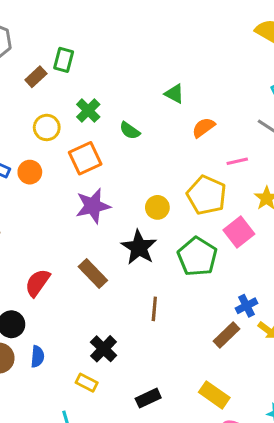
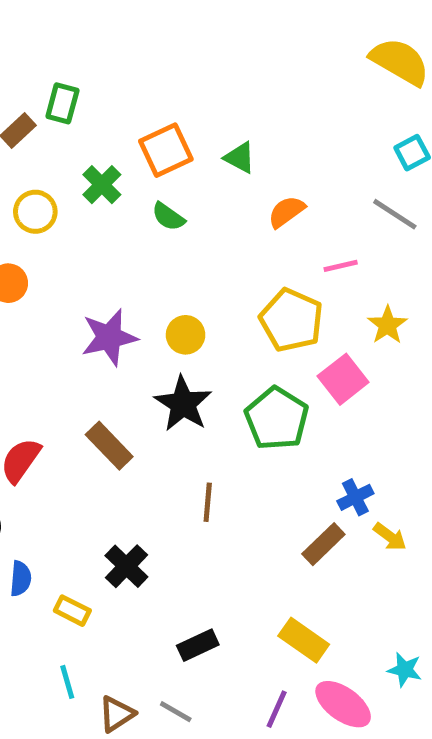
orange square: (85, 158) -> (166, 150), moved
yellow circle: (157, 207) -> (186, 335), moved
yellow rectangle: (87, 383) -> (72, 611), moved

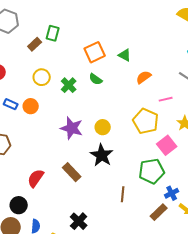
green cross: (102, 185) -> (69, 85), moved
purple star: (109, 337) -> (72, 128), turned 30
green pentagon: (277, 419) -> (152, 171), moved, turned 30
brown line: (208, 502) -> (123, 194), moved

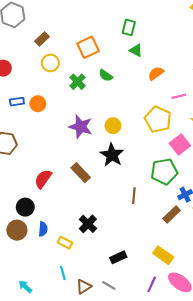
green rectangle: (53, 33) -> (129, 27), moved
orange square: (95, 52) -> (88, 47), moved
yellow circle: (42, 77) -> (50, 63), moved
blue rectangle: (11, 104) -> (17, 102), turned -32

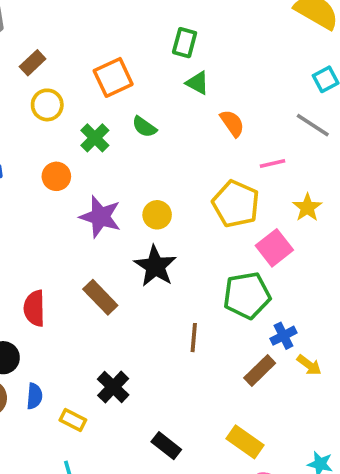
orange semicircle: (156, 73) -> (232, 123), turned 91
orange circle: (38, 104) -> (56, 176), moved
red semicircle: (43, 179) -> (34, 308), turned -36
black rectangle: (118, 257) -> (166, 446), turned 63

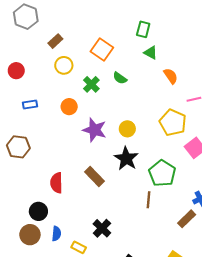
orange square: (113, 77) -> (102, 49), turned -30
green pentagon: (247, 295) -> (162, 173), moved, turned -30

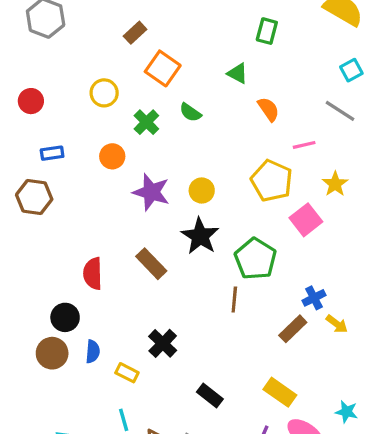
green rectangle: (143, 29) -> (267, 31), moved
brown rectangle: (55, 41) -> (135, 33), moved
brown hexagon: (18, 147) -> (34, 197), moved

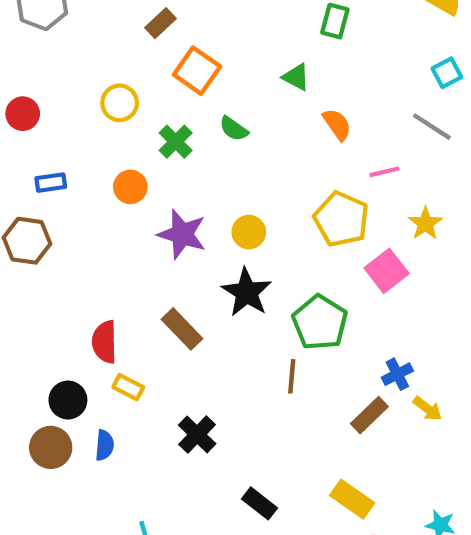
yellow rectangle: (127, 373) -> (128, 387), moved

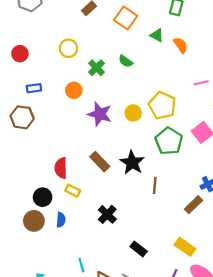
orange square: (197, 71) -> (126, 18), moved
orange semicircle: (337, 124) -> (181, 45), moved
yellow pentagon: (341, 219) -> (162, 105), moved
black star: (247, 292) -> (132, 163), moved
green pentagon: (320, 323) -> (169, 141), moved

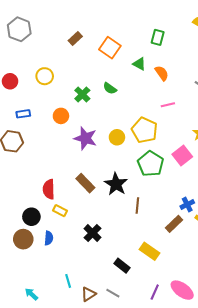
yellow circle: (68, 48) -> (45, 76), moved
pink line: (201, 83) -> (168, 105), moved
yellow rectangle: (185, 247) -> (150, 251), moved

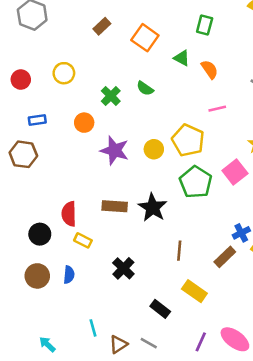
brown rectangle: (85, 183) -> (115, 206), turned -42
brown line: (137, 206) -> (179, 251), moved
black circle: (31, 217) -> (40, 234), moved

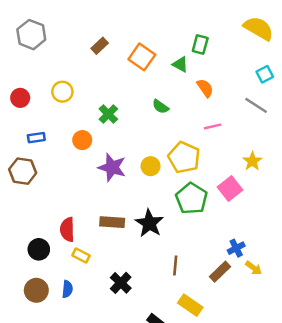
green triangle: (182, 58) -> (180, 64), moved
green semicircle: (145, 88) -> (160, 107), moved

